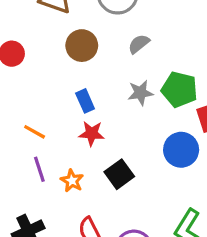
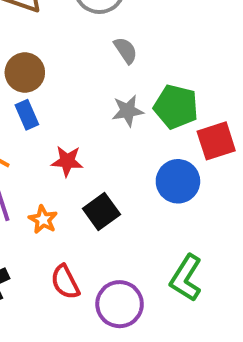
gray semicircle: (139, 44) -> (126, 50), turned 95
brown circle: (82, 46) -> (25, 73), moved
blue rectangle: (85, 101) -> (27, 115), moved

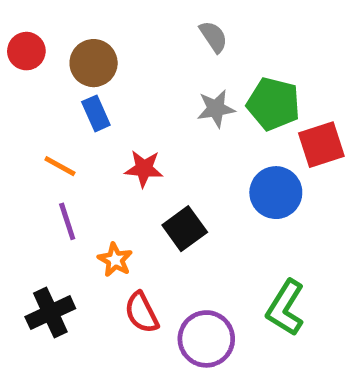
orange star: (43, 220) -> (115, 260), moved

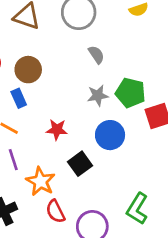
blue rectangle: (96, 113) -> (19, 98), moved
blue circle: (276, 193) -> (110, 135), moved
orange star: (115, 260) -> (40, 181), size x1.5

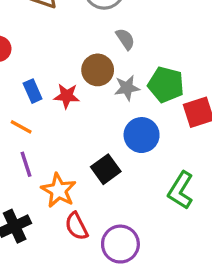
brown circle: (28, 70) -> (98, 70), moved
red star: (57, 130) -> (67, 96), moved
green L-shape: (137, 209) -> (181, 190), moved

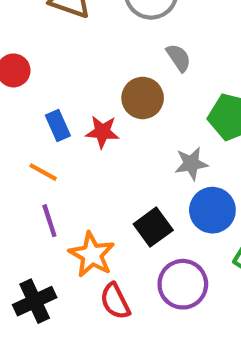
gray star: (127, 88) -> (191, 164), moved
blue circle: (142, 135) -> (212, 210), moved
purple circle: (120, 244) -> (183, 284), moved

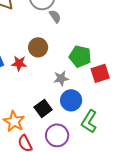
gray semicircle: (179, 58) -> (55, 16), moved

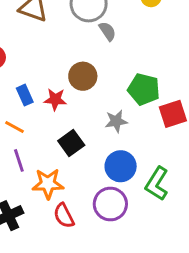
blue circle: (71, 100) -> (121, 166), moved
black square: (43, 108) -> (71, 143), moved
orange star: (14, 121) -> (48, 184), turned -30

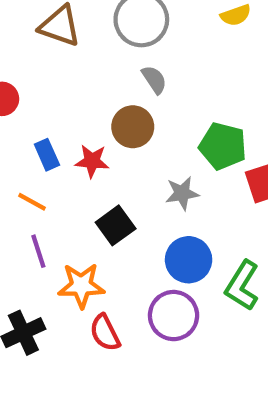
gray semicircle: (107, 31) -> (154, 80), moved

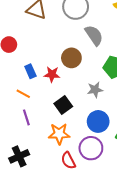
gray semicircle: (154, 80) -> (94, 35), moved, size x1.5
orange star: (81, 285) -> (59, 134), moved
red semicircle: (105, 333) -> (68, 160), moved

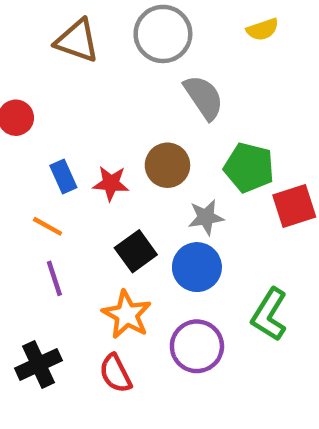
brown circle: (71, 58) -> (167, 165), moved
blue circle: (98, 121) -> (197, 267), moved
orange star: (59, 134) -> (127, 315), turned 30
red semicircle: (68, 160) -> (115, 373), moved

